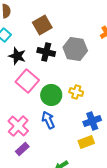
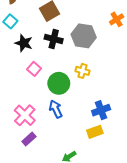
pink square: (27, 81) -> (34, 69), size x0.6
yellow cross: (76, 92) -> (83, 71), moved

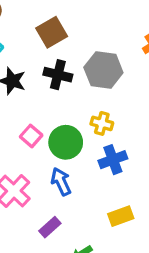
pink square: (34, 69) -> (31, 136), moved
blue cross: (101, 110) -> (113, 160), moved
purple rectangle: (29, 139) -> (50, 227), moved

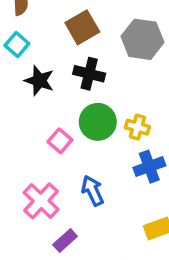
gray hexagon: (103, 70) -> (142, 39), moved
green circle: (66, 142) -> (98, 122), moved
purple rectangle: (50, 227) -> (65, 240), moved

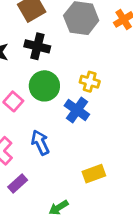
yellow cross: (137, 127) -> (90, 82), moved
blue cross: (149, 167) -> (77, 110), moved, turned -35

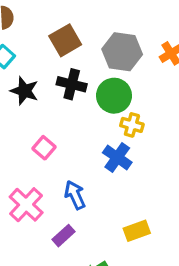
green circle: (44, 86) -> (114, 96), moved
purple rectangle: (18, 184) -> (64, 236), moved

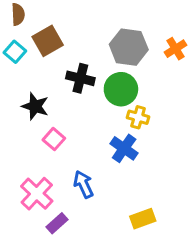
brown square: (65, 40) -> (48, 41), moved
black star: (24, 91) -> (35, 106), moved
purple rectangle: (64, 236) -> (57, 223), moved

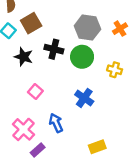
black star: (35, 106) -> (23, 57), moved
yellow cross: (138, 117) -> (115, 70), moved

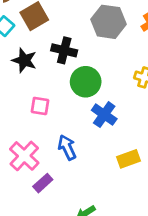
green circle: (82, 57) -> (86, 82), moved
pink square: (35, 91) -> (40, 106), turned -32
yellow rectangle: (97, 147) -> (128, 159), moved

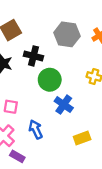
pink square: (40, 106) -> (11, 107), moved
purple rectangle: (43, 183) -> (17, 156), turned 72

